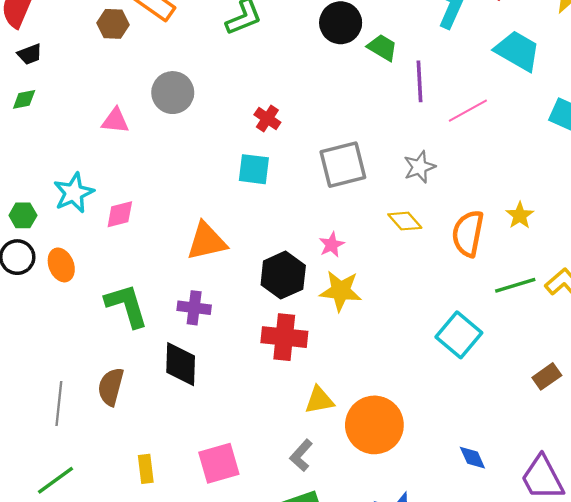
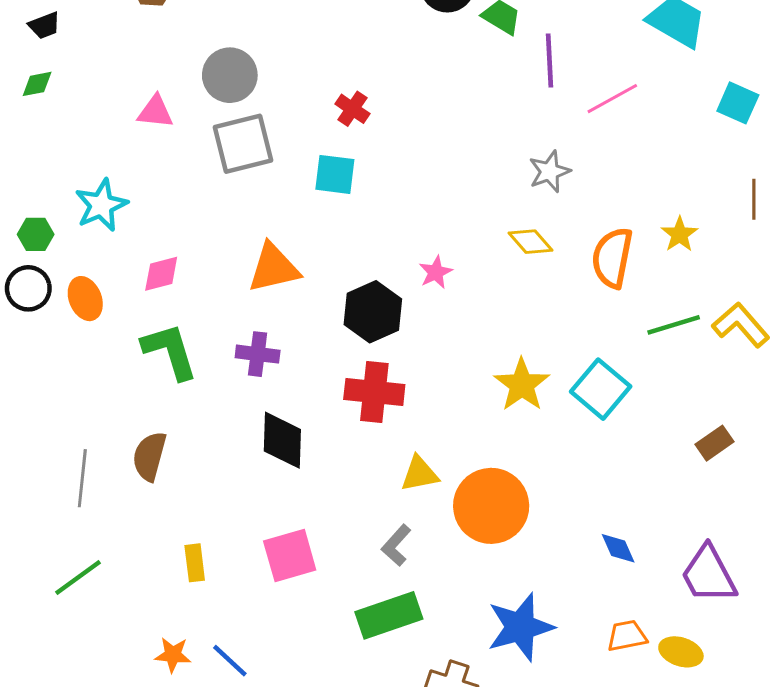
gray square: (343, 165) -> (243, 144), moved
pink diamond: (120, 214) -> (161, 274), moved
yellow star: (341, 291) -> (522, 385), moved, turned 30
black diamond: (181, 364) -> (282, 440), moved

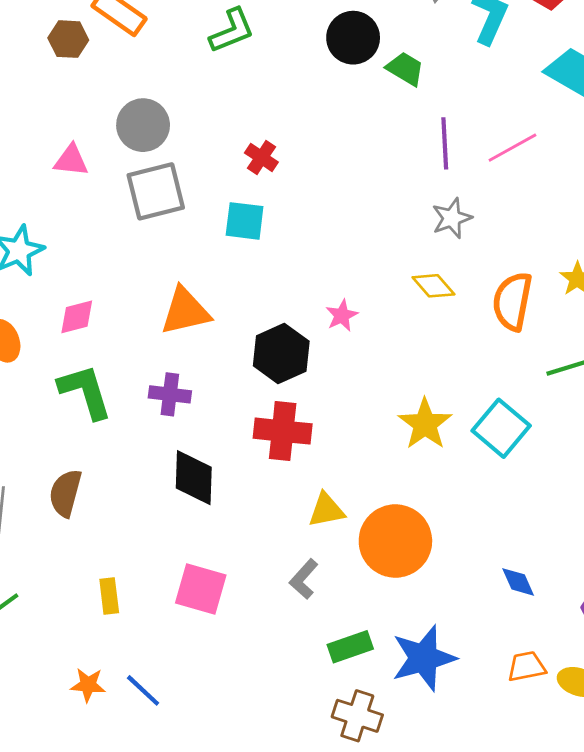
purple line: (550, 61) -> (445, 143), moved
pink square: (290, 556) -> (201, 589), turned 32
green rectangle: (389, 615) -> (350, 647), moved, size x0.7

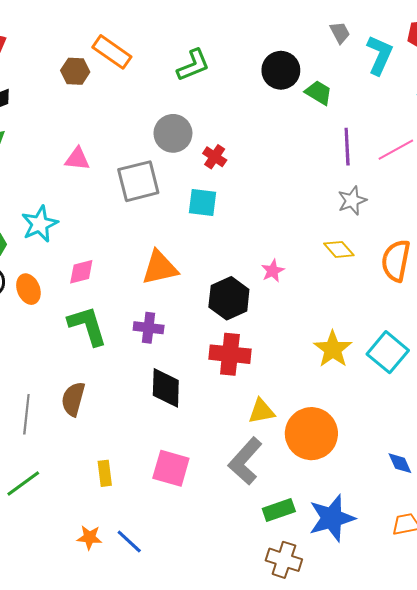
gray circle: (143, 125) -> (173, 133), moved
gray L-shape: (304, 579) -> (245, 461), size x1.6

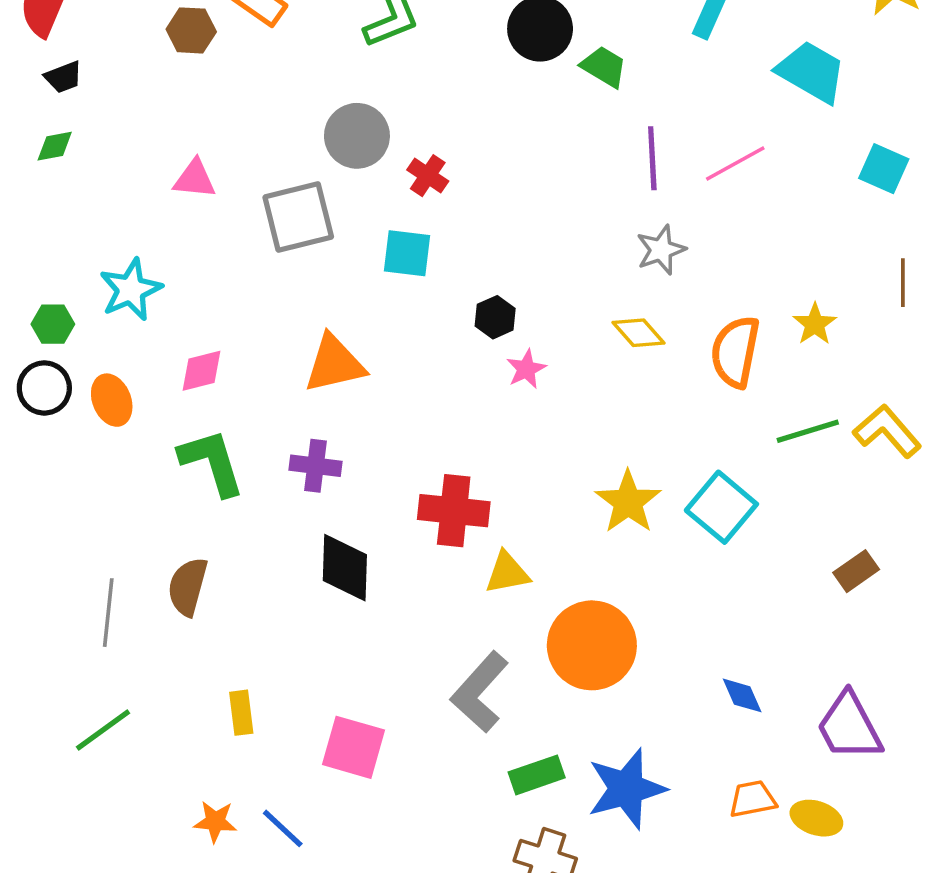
black hexagon: (229, 298) -> (495, 317), moved, size x0.6
yellow triangle: (262, 411) -> (507, 573), moved
pink square: (171, 468) -> (353, 747), moved

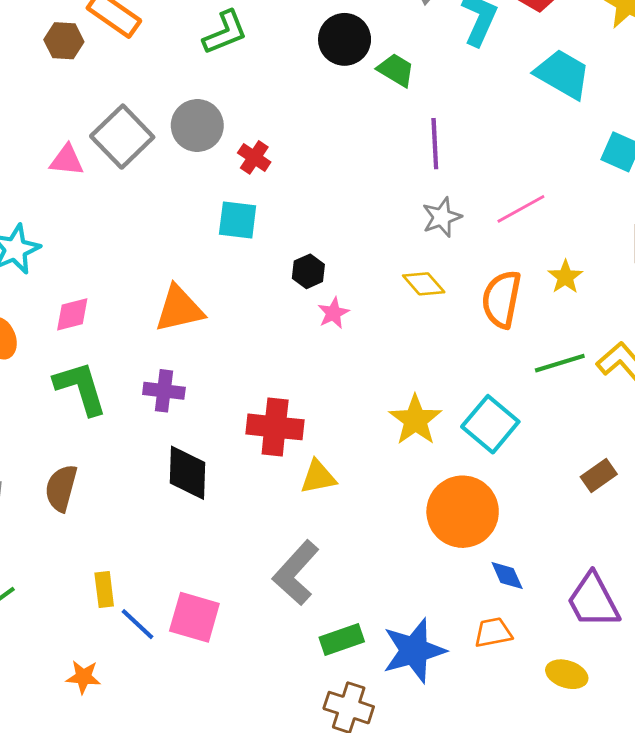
pink line: (735, 163) -> (521, 209), moved
gray square: (298, 217) -> (122, 137), moved, turned -30
orange circle: (592, 645) -> (463, 512), moved
orange trapezoid: (753, 799) -> (493, 633), moved
blue line: (283, 828) -> (138, 624), moved

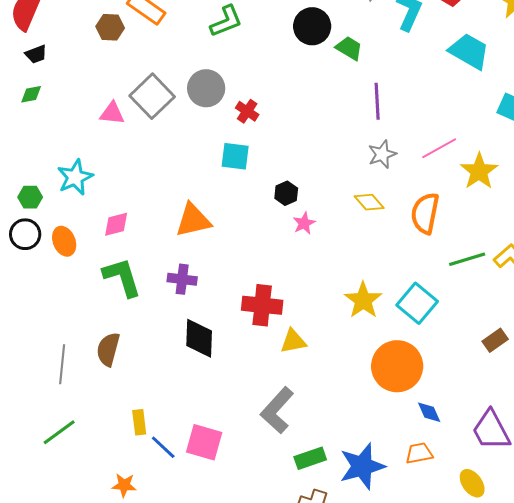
yellow star: (565, 277) -> (479, 171), moved, size x1.5
yellow ellipse: (567, 674) -> (472, 483), turned 36

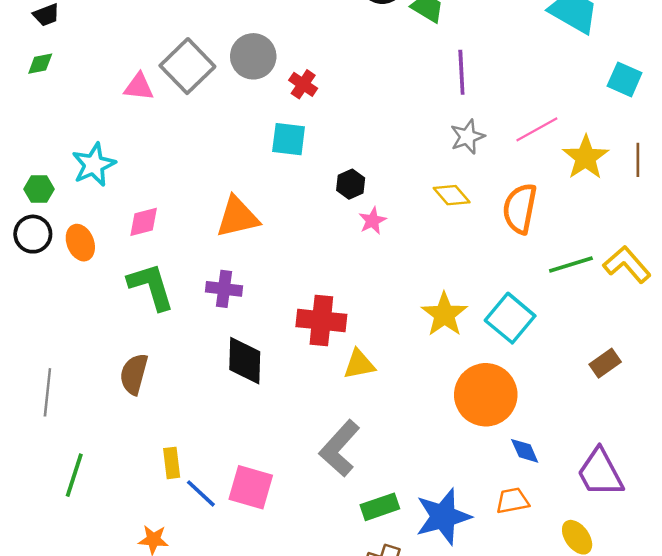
gray line: (62, 364) -> (47, 392), moved
green line: (59, 432) -> (74, 475), turned -36

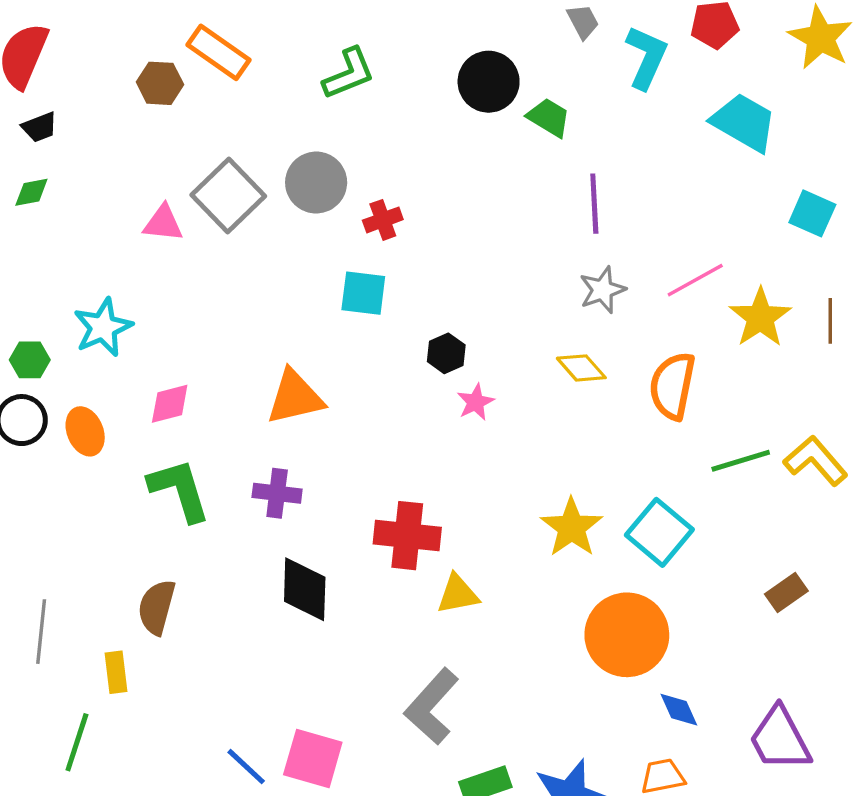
red cross: (303, 84) -> (383, 220), turned 36
yellow rectangle: (172, 463) -> (116, 672), moved

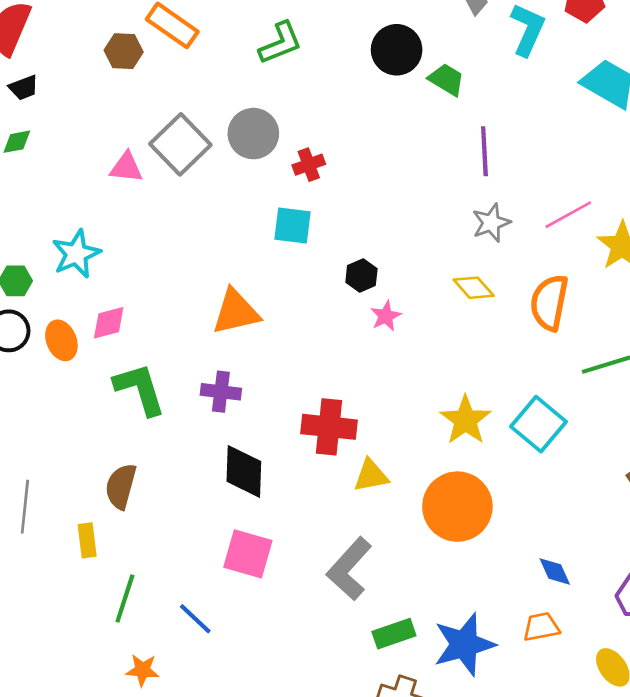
pink diamond: (170, 404) -> (109, 323), moved
orange circle: (627, 635) -> (457, 507), moved
green line: (77, 742) -> (125, 598), moved
pink square: (313, 758) -> (248, 554), moved

